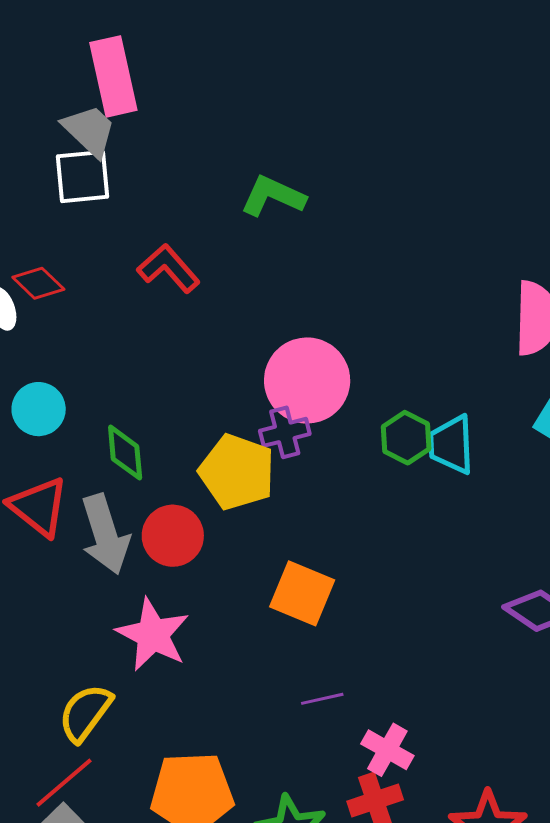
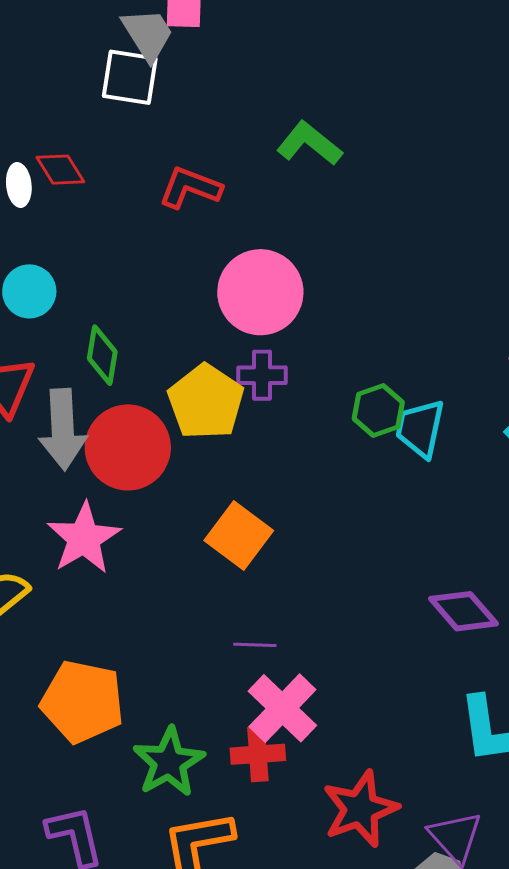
red L-shape: (168, 268) -> (190, 188), turned -42
pink circle: (307, 380) -> (260, 292), moved
red circle: (173, 536) -> (128, 447), size x1.4
purple line: (322, 699) -> (255, 645), moved
pink cross: (387, 750) -> (282, 708), size x1.4

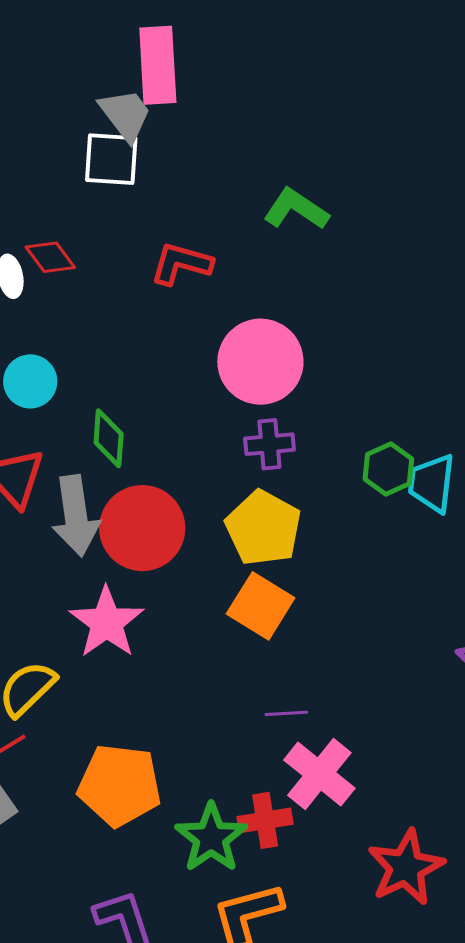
yellow pentagon: (206, 402) -> (263, 528), moved
red cross: (258, 754) -> (265, 820), moved

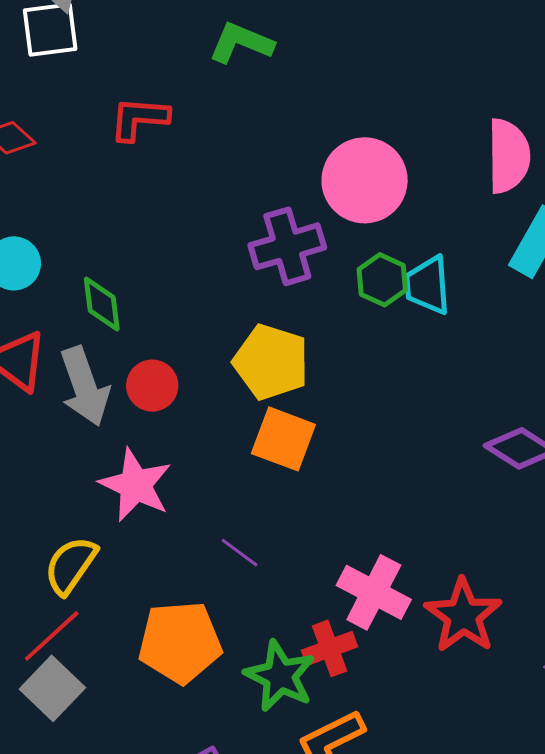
pink circle: (260, 362) -> (365, 180), moved
purple cross: (269, 444) -> (287, 246), moved, size x1.5
red circle: (142, 528) -> (152, 386), size x0.6
purple line: (286, 713) -> (240, 553), moved, turned 51
red star: (406, 867) -> (463, 616), moved

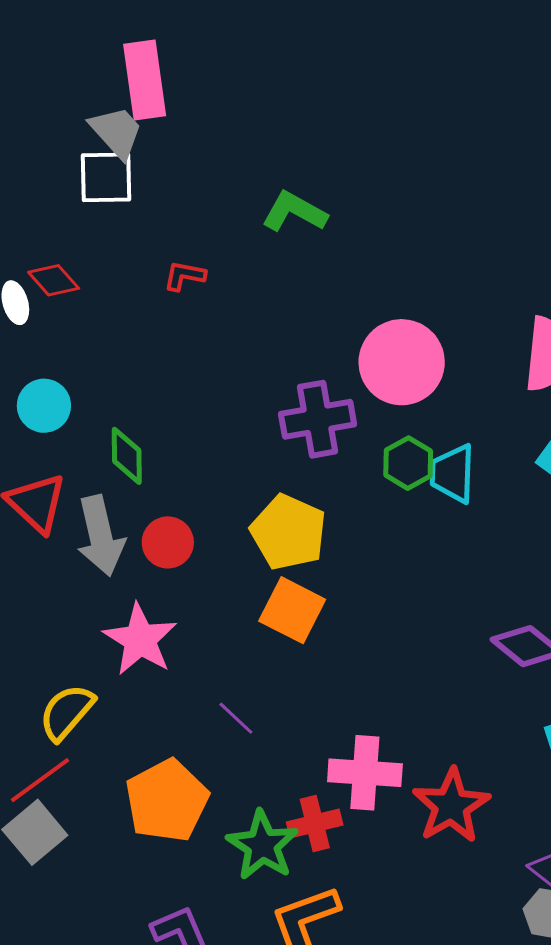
red L-shape: (139, 119) -> (184, 276), size x0.7
pink cross: (374, 592) -> (365, 773), turned -30
orange pentagon: (180, 642) -> (167, 801), turned -30

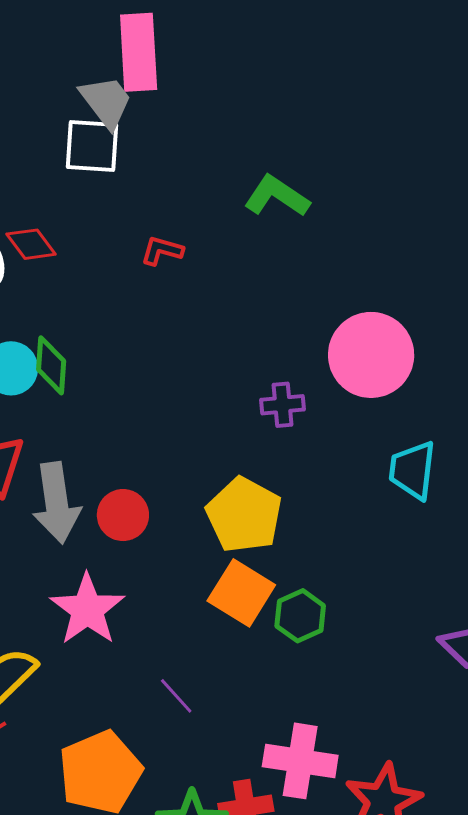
purple cross: (318, 419) -> (283, 405), size x0.6
green diamond: (127, 456) -> (51, 365), moved
green hexagon: (408, 463) -> (300, 616), moved

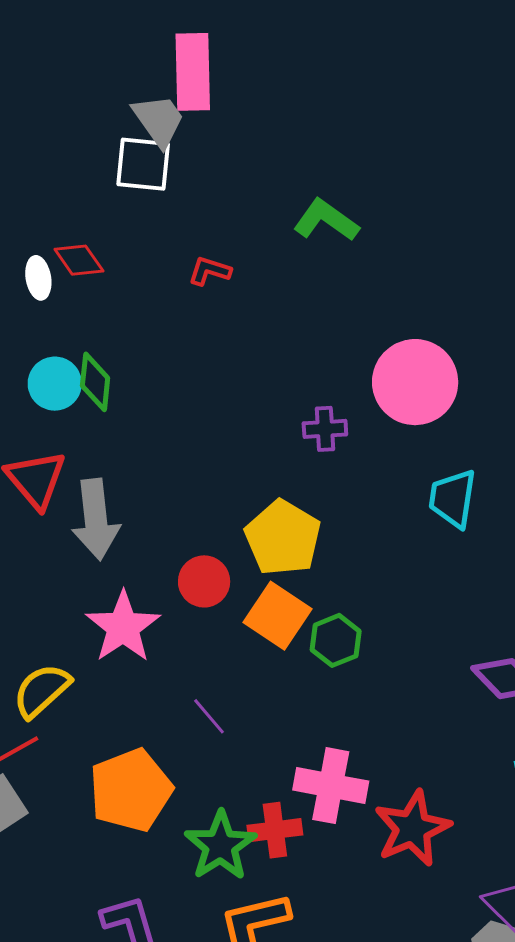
red circle: (123, 515) -> (204, 581), moved

